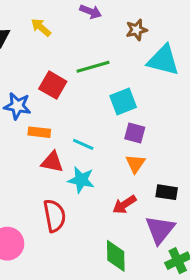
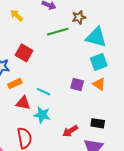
green line: (93, 67) -> (58, 32), moved
cyan square: (123, 102) -> (99, 62), moved
orange rectangle: (39, 132) -> (15, 84), turned -32
orange triangle: (135, 164) -> (99, 84), moved, turned -32

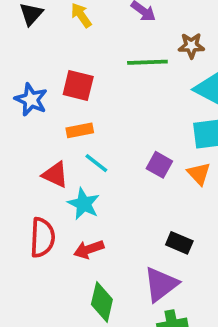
red square: (24, 53) -> (78, 85), turned -30
orange rectangle: (15, 84) -> (80, 130), moved
red arrow: (70, 131) -> (89, 249), moved

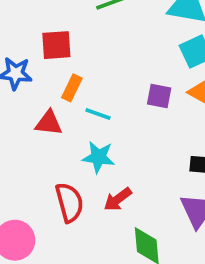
orange rectangle: (80, 130) -> (72, 88), turned -35
red triangle: (55, 175) -> (49, 123), moved

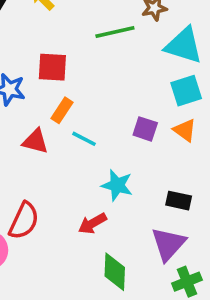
cyan star: (99, 157) -> (117, 185), moved
red semicircle: (69, 202) -> (24, 221), moved, turned 33

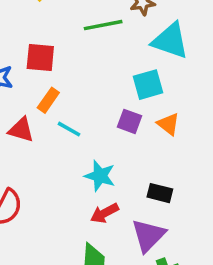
cyan square: (186, 91) -> (148, 85), moved
red arrow: (92, 223) -> (105, 213), moved

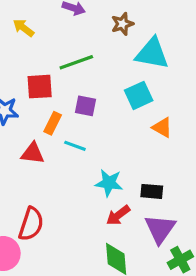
green line: (103, 25) -> (76, 62), moved
purple square: (129, 121) -> (86, 106), moved
black rectangle: (160, 193) -> (152, 191), moved

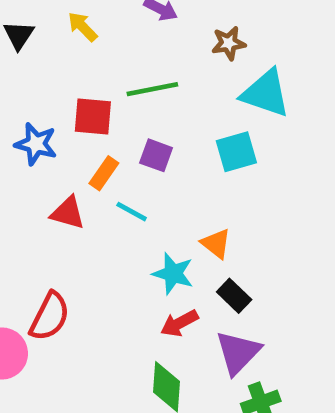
orange triangle: (162, 127) -> (216, 244), moved
black rectangle: (152, 191) -> (234, 296), turned 30

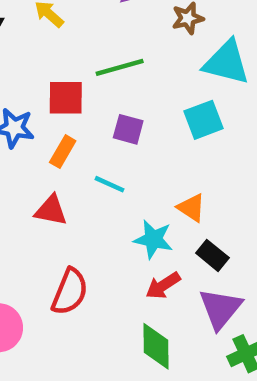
orange rectangle: (104, 173) -> (63, 152), moved
red triangle: (68, 213) -> (51, 210), moved
red semicircle: (50, 316) -> (70, 292), moved

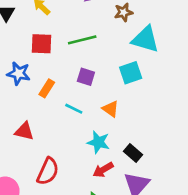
red square: (66, 98) -> (41, 44), moved
orange triangle: (191, 208) -> (111, 109), moved
red triangle: (51, 210) -> (24, 131), moved

